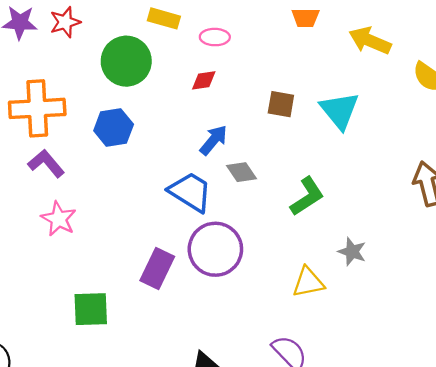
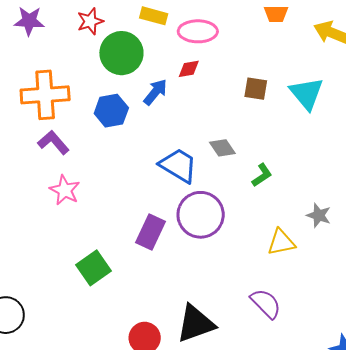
red star: (65, 22) -> (90, 21), moved
pink ellipse: (215, 37) -> (198, 31), size x1.5
blue arrow: (214, 140) -> (155, 92), moved
green L-shape: (307, 196) -> (262, 175), moved, size x0.7
green square: (91, 309) -> (93, 268), turned -32

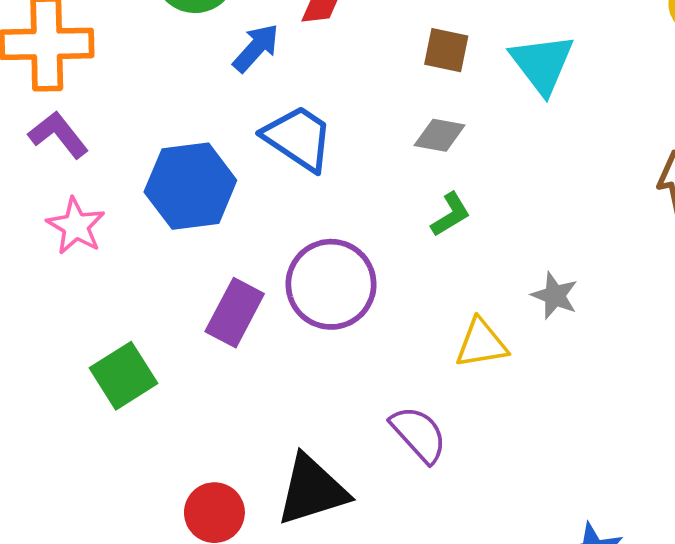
blue hexagon: (111, 111) -> (190, 186), moved, size x1.4
gray diamond: (222, 148) -> (440, 135), moved, turned -48
blue trapezoid: (178, 165) -> (298, 138), moved
purple semicircle: (266, 304) -> (419, 434), moved

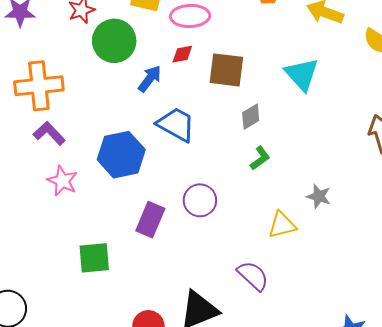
brown square: (446, 50) -> (226, 70), moved, size x1.5
gray diamond: (440, 135) -> (251, 117), turned -36
purple circle: (331, 284) -> (200, 200), size x0.7
green square: (124, 376) -> (94, 258), turned 32

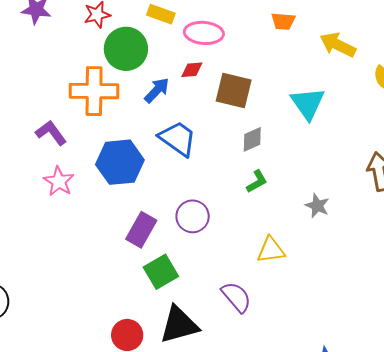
orange cross: (39, 86) -> (94, 91), moved
gray star: (319, 196) -> (317, 206), moved
green square: (94, 258) -> (161, 272), moved, turned -32

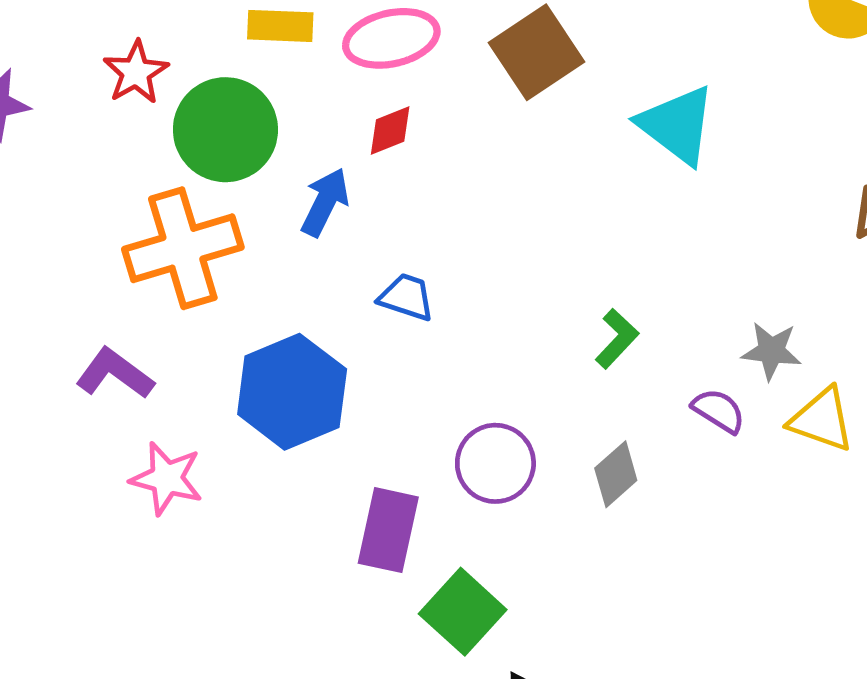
brown square: (234, 90) -> (536, 52), moved, turned -30
blue trapezoid: (178, 139) -> (407, 297), size x0.6
gray diamond: (252, 139) -> (616, 474), moved
yellow triangle: (271, 250) -> (822, 420), moved, turned 44
purple semicircle: (236, 297) -> (719, 411), moved, size x0.7

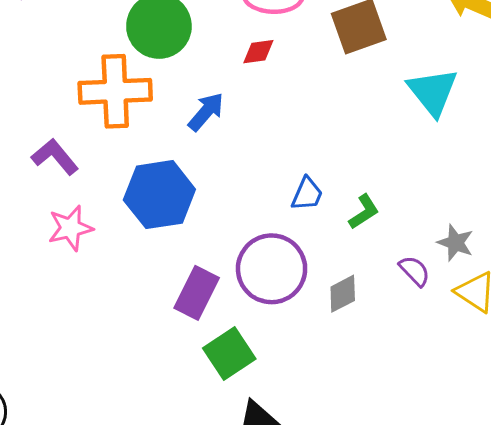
blue arrow: (325, 202) -> (206, 112), moved
blue trapezoid: (407, 297) -> (307, 194), moved, turned 81
purple circle: (495, 463) -> (272, 269), size x1.4
pink star: (167, 478) -> (70, 228), turned 30

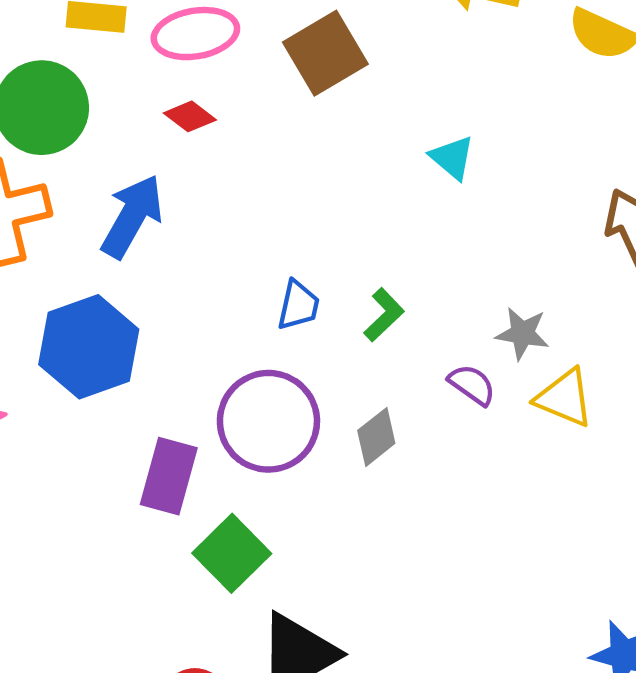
red diamond: (258, 52) -> (190, 116), turned 56
cyan triangle: (433, 92) -> (452, 158), moved, size x0.6
blue arrow: (206, 112) -> (132, 216), size x1.4

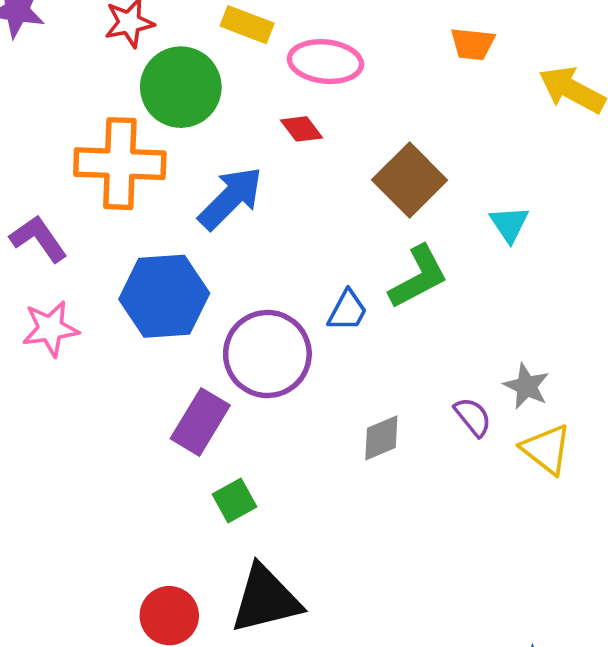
brown square: (325, 53) -> (410, 180), moved, turned -30
green L-shape: (384, 315) -> (418, 277), moved, size x1.5
purple circle: (268, 421) -> (267, 354), moved
green square: (232, 553) -> (235, 501), size x0.7

